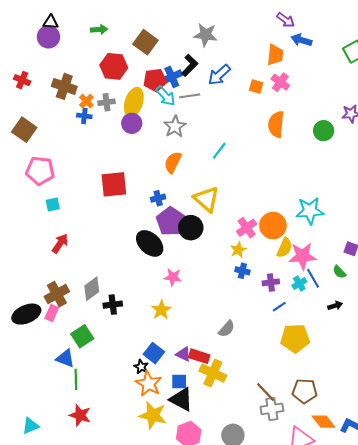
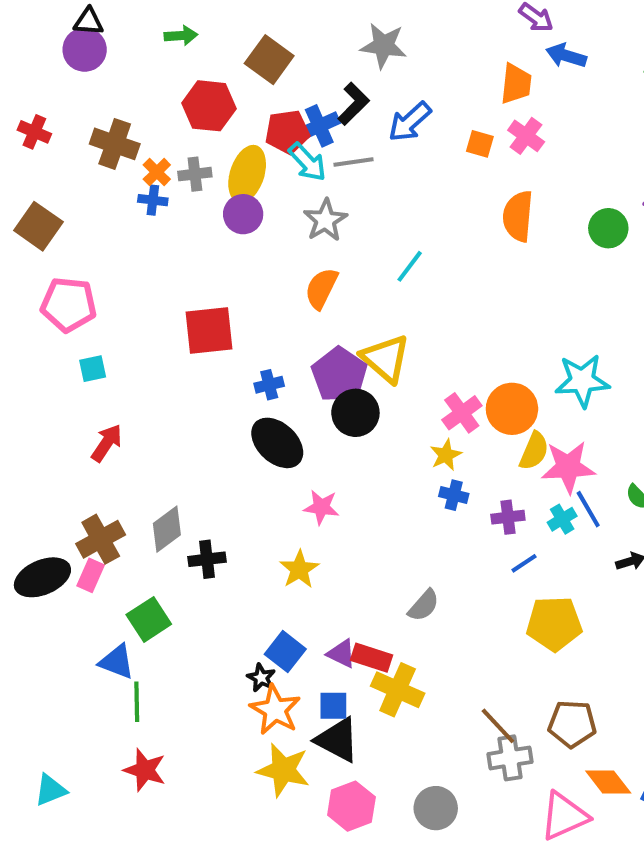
blue cross: (158, 198) -> (269, 385), moved
purple pentagon: (171, 221) -> (339, 375), moved

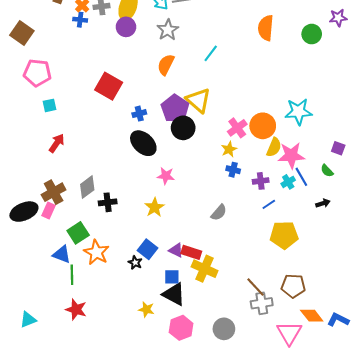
red square: (209, 331) -> (109, 86), turned 36
gray semicircle: (424, 605) -> (219, 213), moved
orange star: (275, 710) -> (96, 252), moved
yellow star: (283, 770) -> (146, 309), size x0.6
pink triangle: (564, 816) -> (289, 333), turned -36

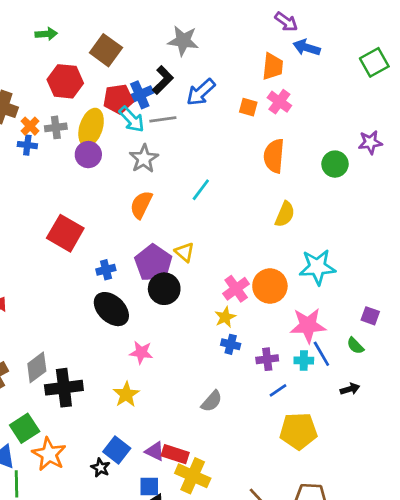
yellow triangle: (198, 100) -> (185, 252), size x0.6
yellow semicircle: (274, 147) -> (285, 214), moved
cyan cross: (288, 182) -> (304, 361), turned 32
black cross: (108, 202) -> (64, 388), size x1.5

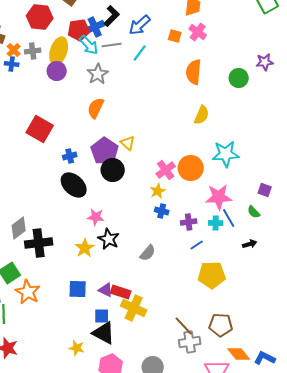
cyan line: (201, 190) -> (140, 53), moved
blue square: (117, 450) -> (78, 289), turned -36
black star: (101, 468) -> (109, 239), moved, size x1.5

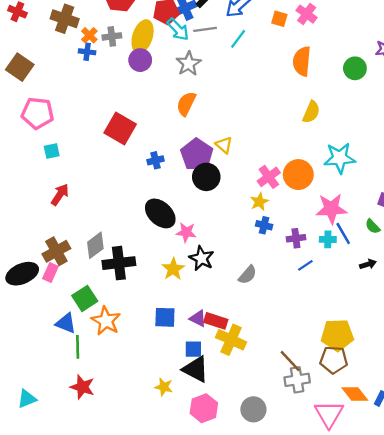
black ellipse: (74, 185) -> (160, 213), moved
yellow pentagon: (212, 275) -> (337, 335), moved

